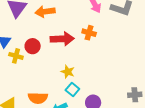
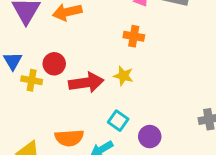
red arrow: (62, 39) -> (86, 83), moved
yellow star: (68, 72) -> (123, 76), moved

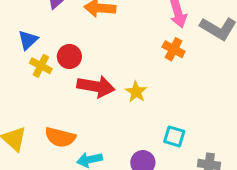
orange cross: (134, 36) -> (174, 49), moved
cyan square: (118, 121) -> (174, 136), moved, turned -36

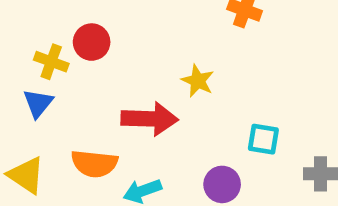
blue triangle: (28, 40) -> (38, 103), moved
red arrow: (96, 86) -> (150, 119), moved

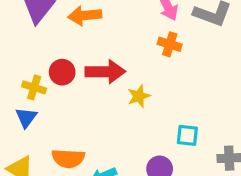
yellow star: (198, 81) -> (139, 96), turned 30
red arrow: (150, 119) -> (105, 72), moved

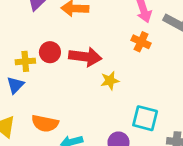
yellow cross: (34, 87) -> (25, 61), turned -30
cyan square: (187, 135) -> (145, 118), size x1.4

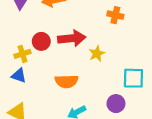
blue triangle: (15, 85) -> (19, 76), turned -42
orange semicircle: (45, 123) -> (67, 81), moved

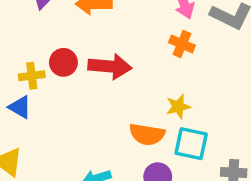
yellow star: (97, 54) -> (178, 107), moved
orange semicircle: (67, 81) -> (147, 134), moved

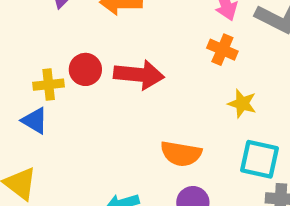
yellow star: (178, 107) -> (242, 104), moved, turned 30
cyan square: (191, 144) -> (259, 159), moved

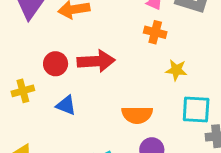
yellow cross: (49, 85) -> (23, 91), moved
blue triangle: (35, 121) -> (66, 105), moved

